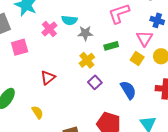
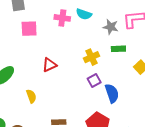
pink cross: (49, 29) -> (62, 18), turned 35
gray star: (85, 33) -> (111, 27), moved
blue semicircle: (128, 90) -> (112, 93), moved

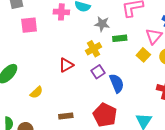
gray star: (111, 27) -> (102, 24), moved
red triangle: (49, 65) -> (66, 65), moved
yellow semicircle: (31, 96) -> (36, 92), turned 72

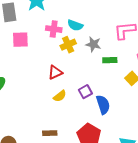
yellow cross: (93, 49) -> (68, 45), moved
red triangle: (66, 65) -> (55, 72), moved
yellow semicircle: (36, 92) -> (60, 96), moved

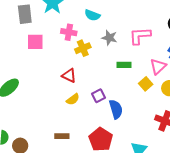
cyan semicircle: (75, 25) -> (92, 15), moved
gray star: (93, 44) -> (109, 38), moved
red triangle: (55, 72) -> (69, 76), turned 49

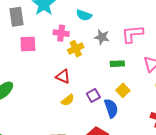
yellow square: (146, 84) -> (123, 90), moved

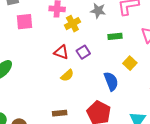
yellow square: (123, 90) -> (130, 63), moved
purple square: (93, 96) -> (83, 52), moved

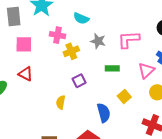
red triangle: (61, 52) -> (25, 74), moved
yellow semicircle: (67, 75) -> (61, 102), turned 136

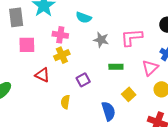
yellow cross: (71, 51) -> (62, 55), moved
red triangle: (25, 74) -> (42, 75), moved

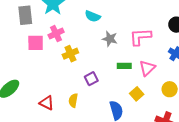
pink cross: (60, 35) -> (56, 34), moved, turned -35
pink triangle: (150, 68) -> (147, 68), moved
red triangle: (42, 75) -> (47, 103), moved

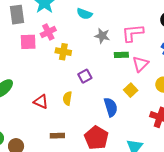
yellow cross: (70, 54) -> (63, 52), turned 35
green rectangle: (124, 66) -> (121, 55), moved

